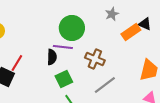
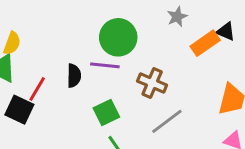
black semicircle: (52, 57) -> (74, 76), moved

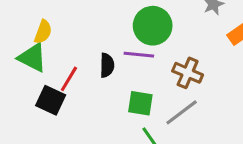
green square: (106, 113) -> (140, 103), turned 35
gray line: (167, 121) -> (182, 112), moved

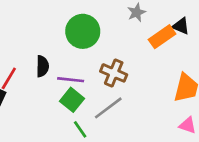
purple line: (139, 55) -> (71, 80), moved
green square: (140, 103) -> (72, 100), turned 30

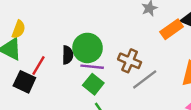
green circle: (83, 31) -> (87, 48), moved
gray line: (108, 108) -> (145, 79), moved

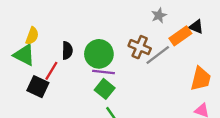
black semicircle: (68, 55) -> (67, 50), moved
brown cross: (130, 61) -> (140, 47), moved
gray line: (145, 79) -> (158, 55), moved

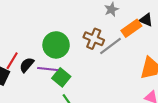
black semicircle: (67, 50) -> (27, 65), moved, turned -140
purple line: (103, 72) -> (48, 69), moved

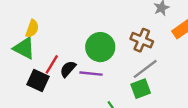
gray line: (110, 46) -> (145, 69), moved
green square: (61, 77) -> (141, 89), moved, turned 30

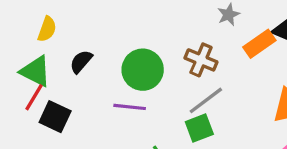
yellow semicircle: (32, 29) -> (47, 29), moved
red line: (52, 64) -> (34, 97), moved
black semicircle: (68, 69) -> (81, 62), moved

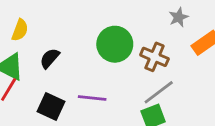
green circle: (143, 70) -> (115, 44), moved
black square: (55, 117) -> (51, 106), moved

